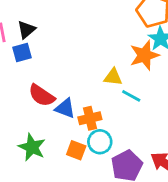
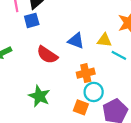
blue triangle: (65, 108) -> (76, 41), moved
orange square: (76, 150) -> (81, 107), moved

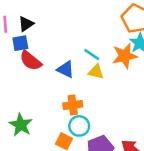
red semicircle: (47, 55) -> (31, 61), moved
cyan line: (119, 55) -> (92, 55), moved

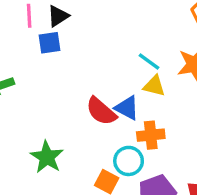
red semicircle: (31, 61) -> (101, 111), moved
blue triangle: (66, 69) -> (127, 108), moved
orange cross: (73, 105) -> (151, 135), moved

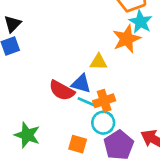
cyan line: (149, 62) -> (87, 102), moved
cyan circle: (129, 161) -> (103, 123), moved

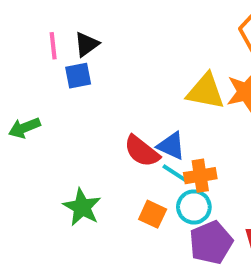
yellow triangle: (99, 62) -> (206, 91), moved, size x1.5
orange square: (78, 144) -> (153, 214), moved

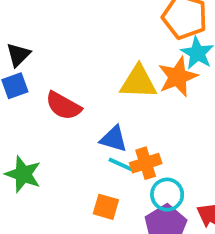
red semicircle: (142, 151) -> (63, 106), moved
green star: (82, 207) -> (23, 174), moved
cyan circle: (194, 207) -> (167, 195), moved

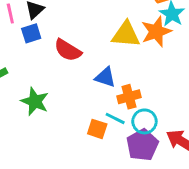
cyan line: (121, 165) -> (115, 118), moved

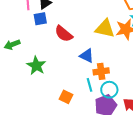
cyan line: (115, 118) -> (90, 85), turned 40
orange square: (97, 129) -> (66, 97), moved

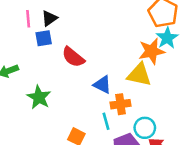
yellow triangle: (105, 28) -> (139, 75), moved
cyan circle: (109, 90) -> (145, 128), moved

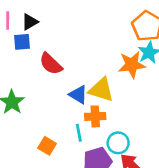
yellow triangle: (139, 75) -> (101, 90), moved

